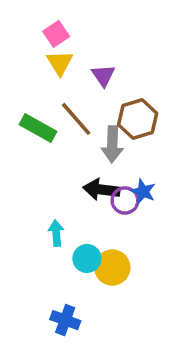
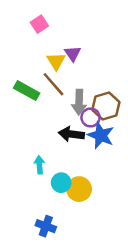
yellow triangle: (60, 63) -> (56, 61), moved
brown hexagon: (138, 119) -> (106, 106), moved
blue star: (143, 191) -> (101, 135), size x1.5
purple circle: (125, 200) -> (91, 117), moved

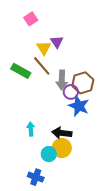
black arrow: (71, 134) -> (62, 133), moved
cyan circle: (61, 183) -> (49, 154), moved

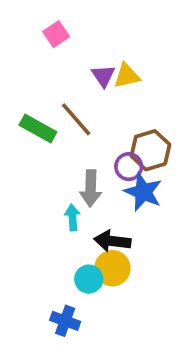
yellow triangle: (44, 48) -> (127, 76), moved, turned 49
gray arrow: (62, 80) -> (91, 188), moved
cyan arrow: (31, 129) -> (72, 217), moved

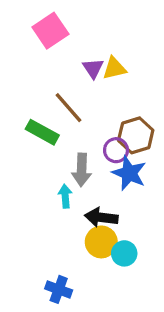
pink square: (56, 34) -> (50, 31), size x1.5
green rectangle: (38, 128) -> (42, 132), moved
cyan circle: (89, 279) -> (124, 253), moved

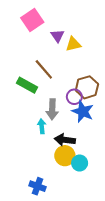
purple triangle: (93, 68) -> (58, 36), moved

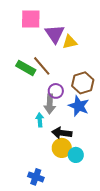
pink square: (32, 20) -> (31, 19), turned 35
purple triangle: (58, 36) -> (55, 34), size x1.5
green rectangle: (27, 85) -> (26, 68), moved
purple circle: (74, 97) -> (56, 91), moved

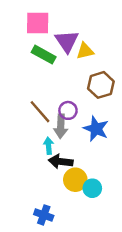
brown line: (42, 66) -> (40, 112), moved
green rectangle: (26, 68) -> (44, 55), moved
brown hexagon: (83, 83) -> (101, 85), moved
black arrow: (62, 133) -> (61, 162), moved

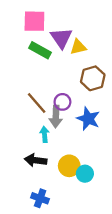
black arrow: (61, 162) -> (36, 160), moved

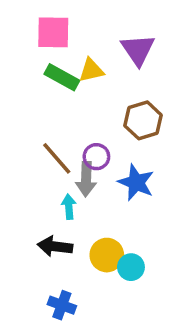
purple triangle: (61, 38) -> (138, 50), moved
yellow triangle: (78, 47) -> (91, 70), moved

